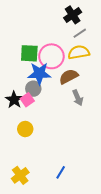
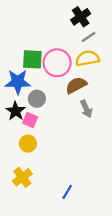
blue star: (39, 74) -> (18, 82), moved
pink square: (27, 100) -> (30, 120), moved, turned -32
yellow cross: (20, 175) -> (22, 177), moved

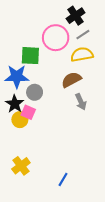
pink circle: (57, 63) -> (56, 38), moved
yellow circle: (28, 144) -> (20, 120), moved

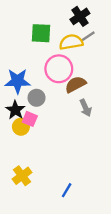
pink circle: (56, 38) -> (59, 69), moved
yellow semicircle: (82, 54) -> (71, 42), moved
green square: (30, 56) -> (41, 33), moved

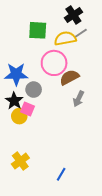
gray arrow: (86, 108) -> (79, 99), turned 49

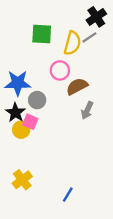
black cross: (73, 15) -> (96, 17), moved
yellow semicircle: (65, 38) -> (72, 43), turned 115
pink circle: (54, 63) -> (60, 70), size x0.7

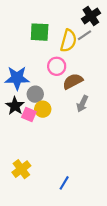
yellow circle: (21, 130) -> (43, 109), moved

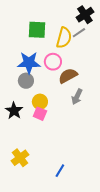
blue star: (17, 78) -> (29, 63), moved
gray circle: (35, 94) -> (26, 81), moved
black star: (15, 106) -> (14, 111), moved
pink square: (29, 114) -> (40, 114), moved

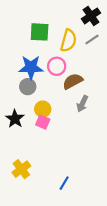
gray line: (79, 33) -> (92, 39), moved

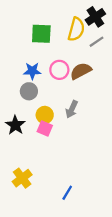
yellow semicircle: (68, 41) -> (76, 29), moved
blue star: (31, 67) -> (32, 71), size x0.7
brown semicircle: (73, 81) -> (81, 71), moved
gray arrow: (82, 104) -> (72, 109), moved

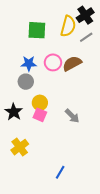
gray arrow: (72, 109) -> (72, 116), moved, turned -70
yellow cross: (22, 178) -> (20, 147), moved

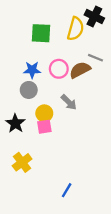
black cross: (85, 15) -> (94, 16), turned -30
gray line: (86, 37) -> (96, 58), moved, turned 56
pink square: (40, 115) -> (44, 127), turned -32
gray arrow: (72, 116) -> (69, 102), moved

